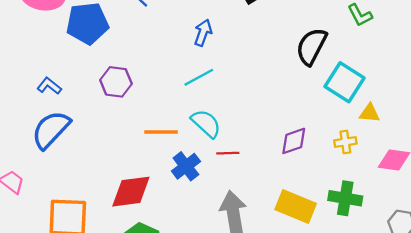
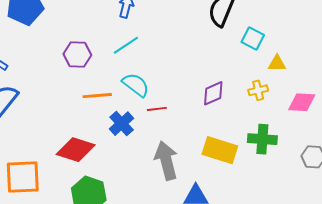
purple hexagon: (116, 82) -> (77, 54), moved
cyan square: (344, 82) -> (253, 38), size x0.7
red diamond: (131, 192) -> (76, 150), turned 30

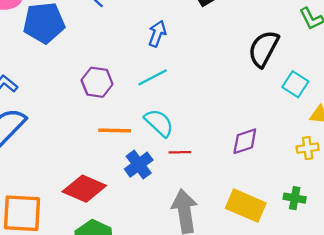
yellow cross: (258, 90) -> (308, 148), moved
green cross: (262, 139) -> (295, 198), size x0.7

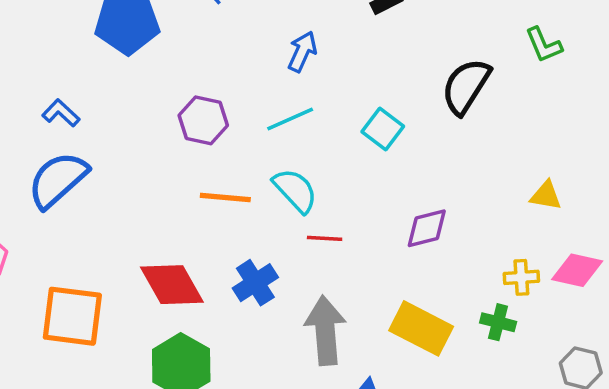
cyan square: (295, 84) -> (383, 129), moved
yellow cross: (308, 148) -> (521, 277), moved
blue cross: (139, 165) -> (255, 283), moved
red diamond: (84, 189) -> (172, 285), turned 33

